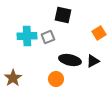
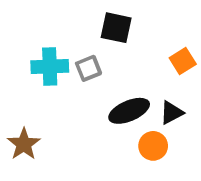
black ellipse: (70, 60) -> (129, 111), turned -35
orange circle: (56, 79) -> (153, 146), moved

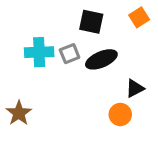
orange square: (183, 61) -> (139, 17), moved
black ellipse: (129, 111) -> (101, 59), moved

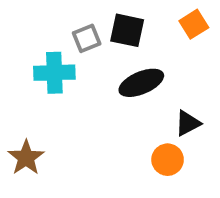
gray square: (70, 54) -> (87, 38), moved

